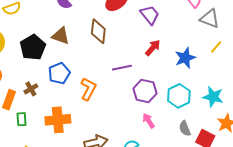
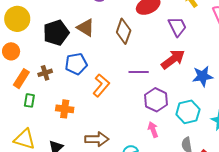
red arrow: (153, 48) -> (173, 59), size x1.4
orange cross: (58, 120) -> (65, 109), size x0.7

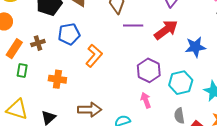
purple line: (139, 72) -> (133, 26), moved

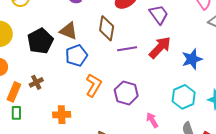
blue pentagon: (69, 34) -> (76, 55), moved
purple hexagon: (149, 70) -> (126, 93), moved
green rectangle: (22, 71) -> (16, 113), moved

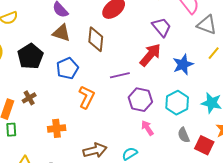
purple trapezoid: (159, 14) -> (162, 27), moved
brown triangle: (69, 31) -> (61, 33), moved
purple line: (127, 49) -> (120, 75), moved
purple hexagon: (126, 93) -> (140, 100), moved

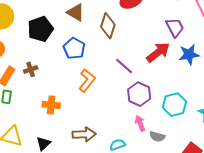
blue star: (183, 64) -> (189, 54), moved
blue pentagon: (67, 68) -> (74, 48), turned -30
purple line: (120, 75) -> (124, 66), turned 42
gray semicircle: (184, 135) -> (157, 136), moved, turned -63

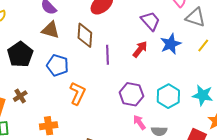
red arrow: (158, 52) -> (140, 49), size x0.7
purple line: (124, 66) -> (107, 55), moved, turned 60

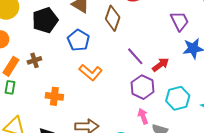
red arrow: (140, 49) -> (161, 65), moved
purple line: (107, 55) -> (135, 56), moved, turned -54
orange L-shape: (78, 93) -> (91, 72), turned 90

